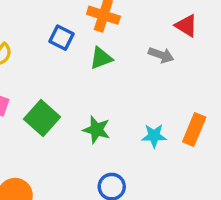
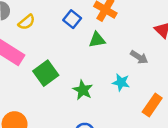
gray arrow: (161, 55) -> (139, 57), moved
cyan star: (154, 136) -> (121, 82), moved

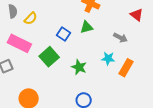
blue square: (72, 19) -> (63, 34), moved
orange rectangle: (152, 105) -> (126, 68), moved

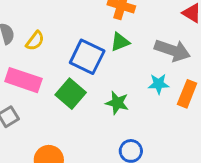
blue square: (63, 34) -> (87, 57), size x1.6
gray arrow: (120, 38) -> (172, 50), size x1.6

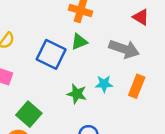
cyan star: (159, 84) -> (104, 84), moved
green square: (71, 94) -> (29, 114), moved

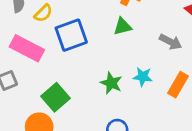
gray arrow: (124, 49) -> (171, 42), size x0.7
blue square: (51, 54) -> (71, 35), moved, turned 36

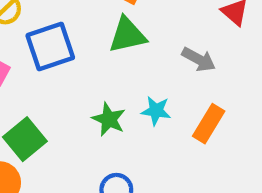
green triangle: (123, 26) -> (127, 35), size x1.4

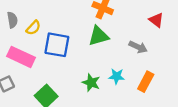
blue square: (50, 47) -> (57, 45), turned 32

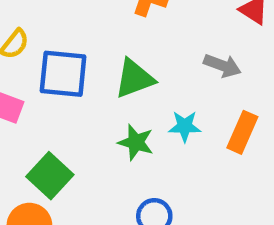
green triangle: (99, 36) -> (134, 78), moved

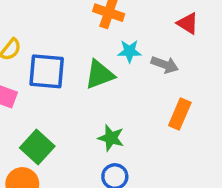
cyan star: (185, 126) -> (129, 51), moved
green star: (136, 142) -> (111, 138), moved

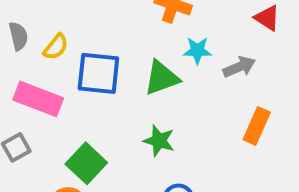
gray arrow: (165, 65) -> (239, 67), turned -44
green star: (111, 138) -> (159, 141), moved

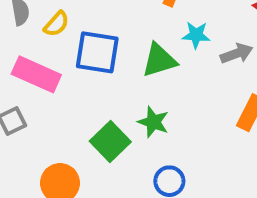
green square: (86, 163) -> (110, 141), moved

